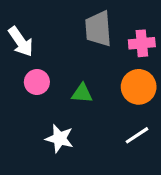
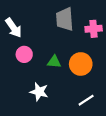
orange circle: (139, 87) -> (81, 64), moved
white line: (137, 135) -> (86, 100), moved

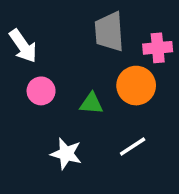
orange circle: (81, 64) -> (136, 86), moved
white line: (86, 100) -> (133, 147), moved

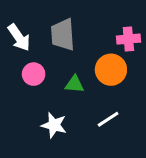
gray trapezoid: (109, 32) -> (63, 35), moved

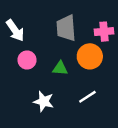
gray trapezoid: (63, 35) -> (66, 28), moved

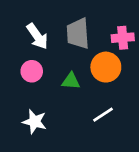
white arrow: (15, 30) -> (37, 36), moved
white star: (44, 101) -> (35, 122), moved

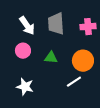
orange circle: (106, 67) -> (83, 61), moved

